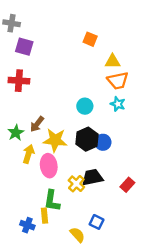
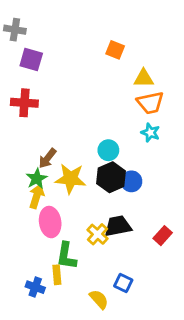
cyan circle: (85, 106) -> (108, 150), moved
green star: (16, 133) -> (37, 179), moved
pink ellipse: (49, 166) -> (50, 222), moved

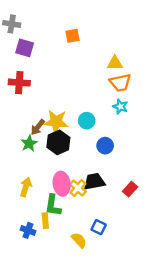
orange square: (115, 50) -> (73, 36), moved, turned -32
black hexagon: (111, 177) -> (58, 142), moved
yellow star: (70, 179) -> (56, 122), moved
yellow arrow: (37, 196) -> (26, 187), moved
pink ellipse: (50, 222) -> (62, 184), moved

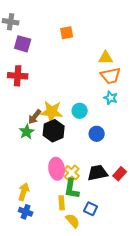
black trapezoid: (94, 182) -> (98, 173), moved
yellow arrow: (26, 187) -> (24, 192), moved
green L-shape: (53, 205) -> (72, 189), moved
yellow rectangle: (45, 221) -> (62, 203), moved

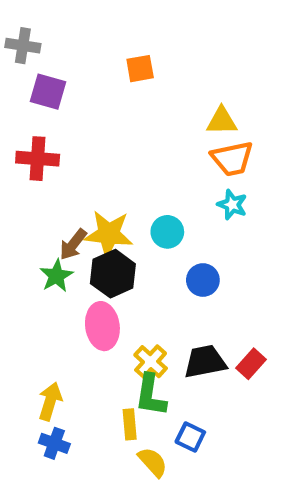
pink ellipse: (57, 169) -> (102, 326), moved

